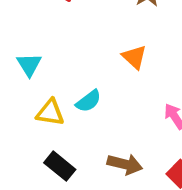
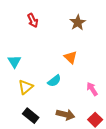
cyan semicircle: (88, 101) -> (54, 81), moved
yellow triangle: (50, 113) -> (26, 87), turned -49

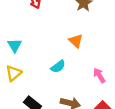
yellow triangle: (26, 87) -> (14, 73), moved

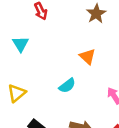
cyan triangle: (15, 45) -> (20, 44), moved

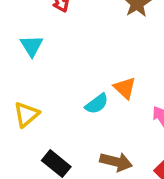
orange triangle: (87, 57) -> (125, 88), moved

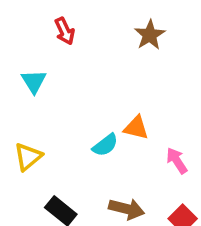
orange triangle: (125, 88) -> (136, 128), turned -30

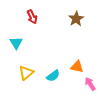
orange triangle: (136, 128) -> (77, 67), moved
yellow triangle: (28, 157) -> (26, 73), moved

